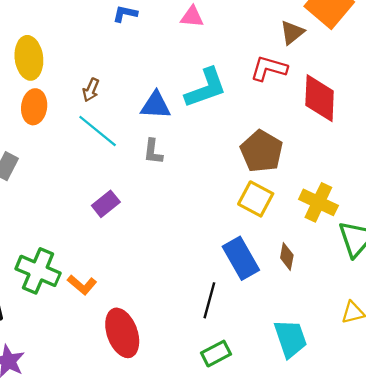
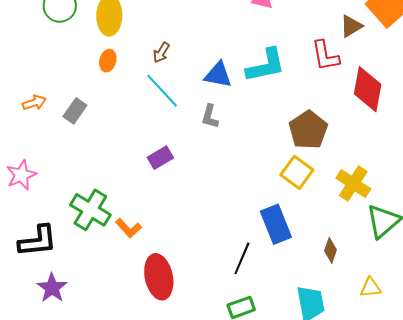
red L-shape: (269, 68) -> (325, 56), turned -124
orange ellipse: (34, 107) -> (108, 61), size x0.7
brown diamond: (287, 257) -> (331, 250), moved

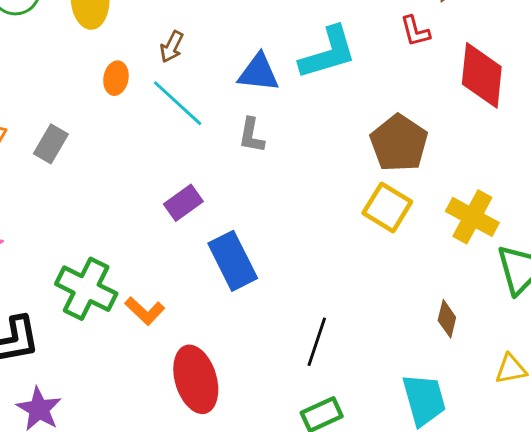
red L-shape: (325, 56) -> (415, 31), size x0.7
orange ellipse: (108, 61) -> (116, 78), moved
blue rectangle: (276, 224) -> (233, 261), moved

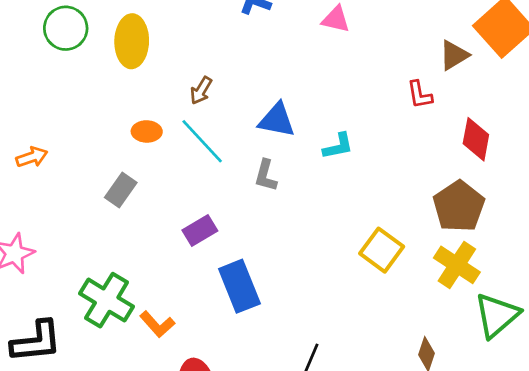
cyan L-shape: (328, 53) -> (338, 146), moved, size x0.6
red diamond: (482, 75) -> (476, 139), size x0.7
orange ellipse: (116, 78) -> (147, 131), moved, turned 76
brown pentagon: (399, 143) -> (459, 206), moved
gray rectangle: (51, 144) -> (121, 190), moved

